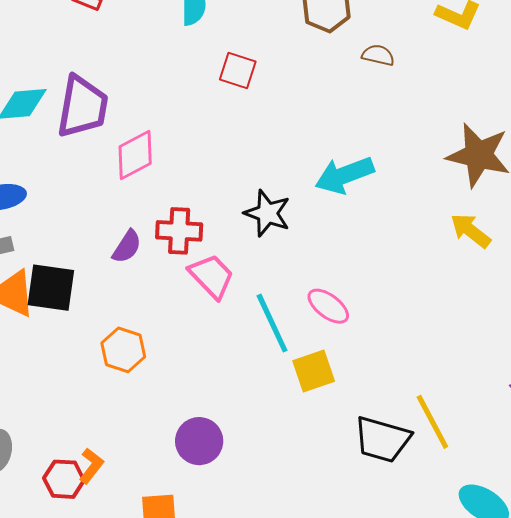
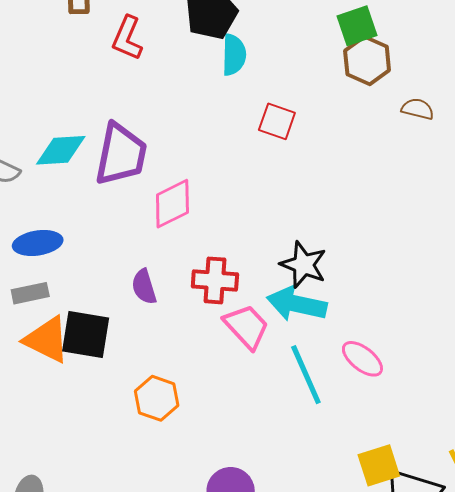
cyan arrow: (344, 175) -> (297, 304), moved, turned 32
purple semicircle: (127, 247) -> (144, 287), moved, turned 129
yellow square: (314, 371) -> (379, 465), moved

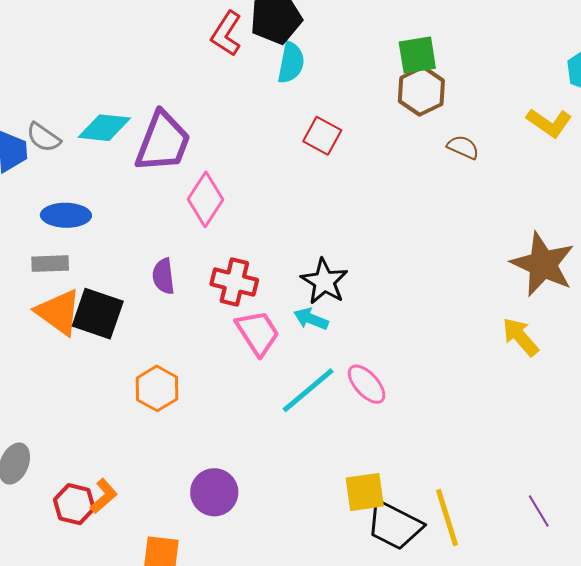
red L-shape: (127, 38) -> (226, 34), moved
pink diamond: (172, 204) -> (205, 199), turned -40
cyan arrow: (297, 304) -> (311, 319), size x0.6
cyan line: (306, 375) -> (308, 390), turned 64

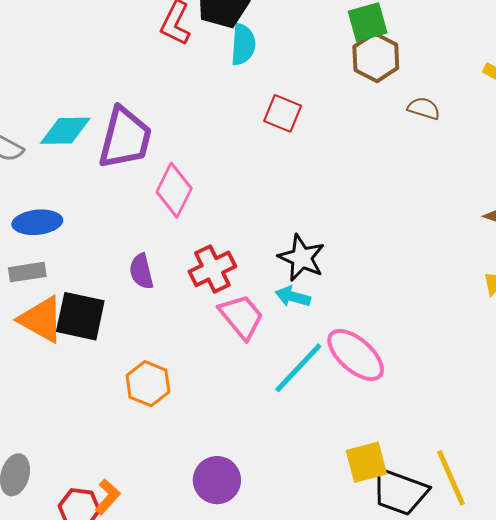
red cross: (234, 282) -> (212, 269), turned -33
pink ellipse: (367, 384) -> (356, 355), size x1.4

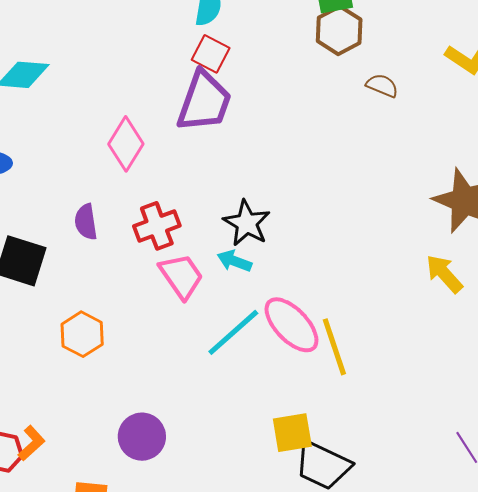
red square: (283, 113) -> (211, 54), moved
purple trapezoid: (125, 138) -> (204, 102), moved
yellow line: (451, 478) -> (334, 347), moved

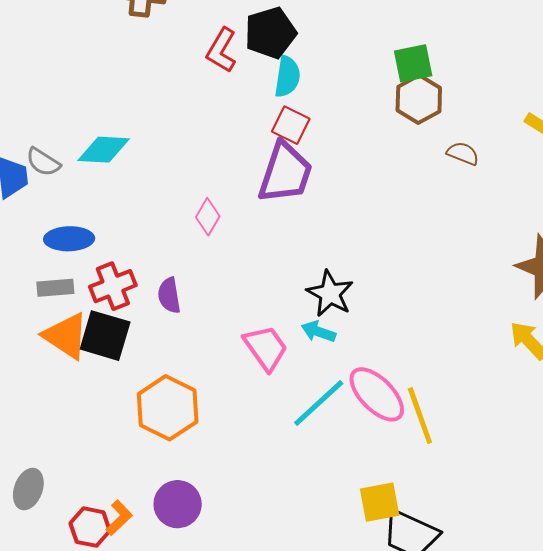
pink diamond: (126, 144) -> (208, 217), size x0.7
red cross: (157, 226) -> (113, 286), moved
orange hexagon: (82, 334) -> (168, 408), size x1.4
purple circle: (142, 437) -> (178, 504), moved

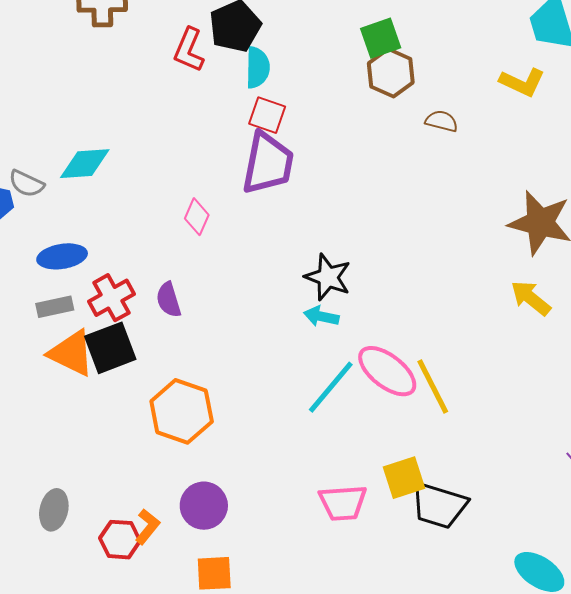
black square: (105, 336) -> (110, 348), turned -30
pink trapezoid: (266, 348) -> (343, 503), moved, turned 129

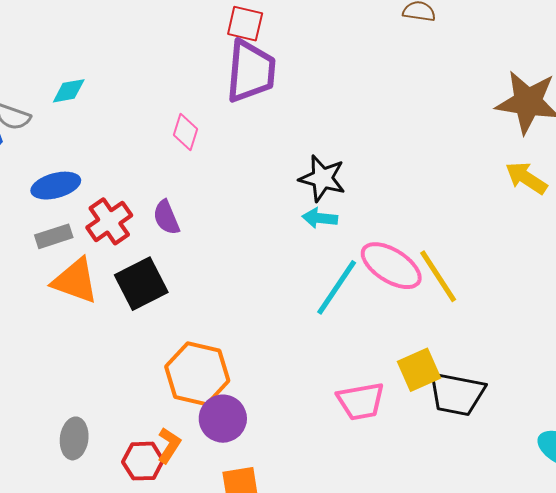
cyan diamond: (85, 164) -> (69, 91), size x0.7
black square: (110, 348) -> (141, 284), moved
orange hexagon: (182, 411) -> (197, 374), moved

